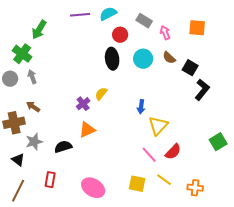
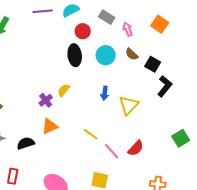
orange square: (197, 28) -> (160, 24), turned 30
blue arrow: (141, 107) -> (105, 93), moved
yellow triangle: (158, 126) -> (129, 105), moved
yellow line: (164, 180) -> (91, 134), moved

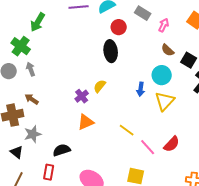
pink arrow: (128, 29) -> (164, 25), turned 48
cyan circle: (106, 55) -> (162, 75), moved
black semicircle: (26, 143) -> (62, 150), moved

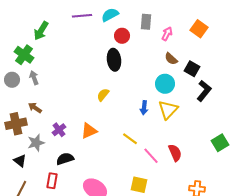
gray rectangle: (143, 13) -> (146, 22), turned 63
blue arrow: (141, 89) -> (144, 108), moved
purple cross: (82, 96) -> (59, 130), moved
red semicircle: (172, 144) -> (175, 153), turned -66

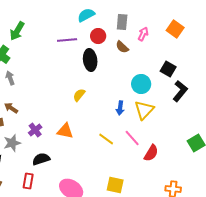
purple line: (82, 16) -> (67, 40), moved
brown semicircle: (171, 59) -> (122, 47), moved
orange triangle: (89, 131) -> (65, 131), turned 36
red semicircle: (175, 153) -> (151, 153), turned 54
pink line: (151, 156) -> (132, 138), moved

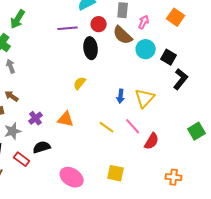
brown semicircle: (122, 47) -> (123, 35), size x1.5
cyan circle: (141, 84) -> (146, 49), moved
red rectangle: (28, 181) -> (22, 159), moved, turned -63

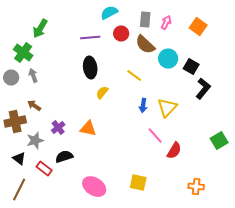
pink arrow: (144, 22) -> (166, 23), moved
black ellipse: (91, 48) -> (90, 68), moved
yellow line: (107, 127) -> (134, 76), moved

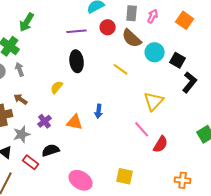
yellow semicircle: (102, 93) -> (57, 87), moved
blue arrow: (143, 106) -> (99, 111), moved

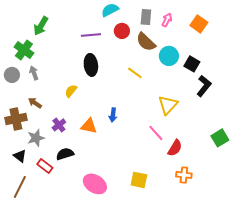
orange cross: (183, 180) -> (184, 175), moved

